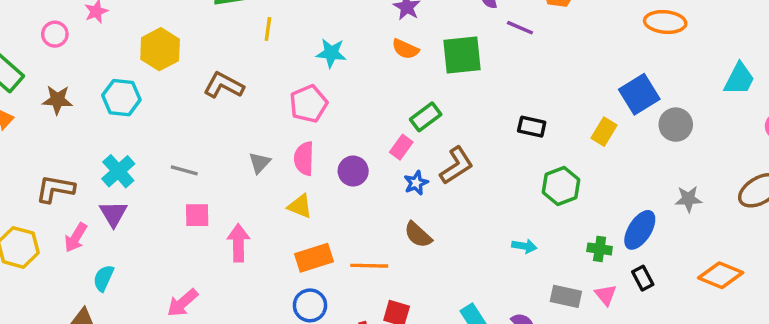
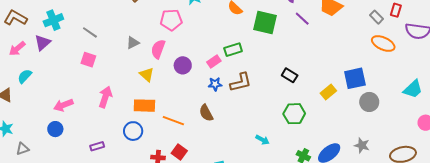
pink arrow: (238, 243) -> (105, 97), moved

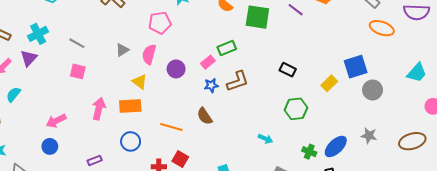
orange rectangle: (144, 106) -> (130, 106), moved

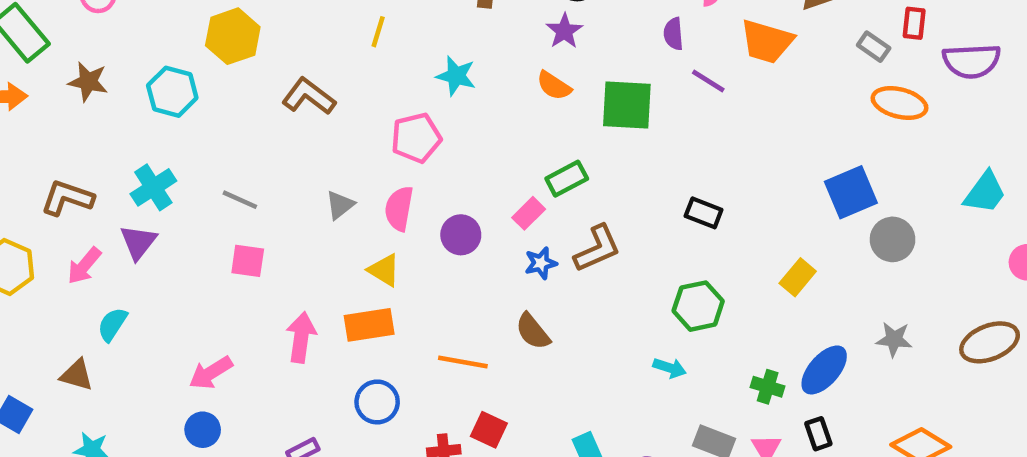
yellow rectangle: (329, 83) -> (798, 277), moved
green hexagon: (296, 109) -> (698, 306), moved

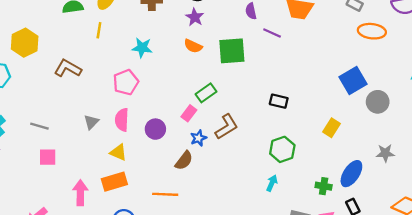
brown semicircle: (533, 331) -> (184, 161), moved, turned -96
cyan arrow: (670, 368) -> (272, 183), turned -77

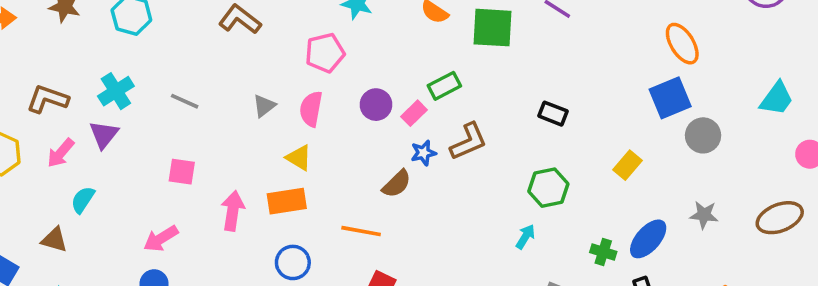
orange ellipse: (372, 31) -> (682, 44), moved, turned 44
purple circle: (155, 129) -> (376, 105), moved
pink square: (48, 157) -> (182, 172), moved

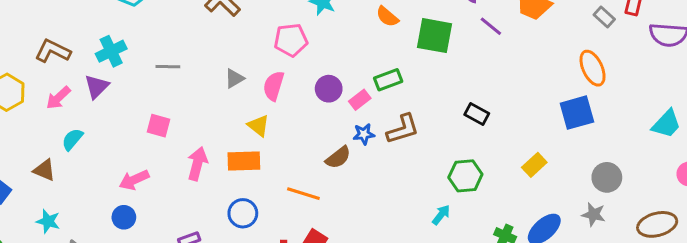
gray line: (185, 101) -> (168, 67), turned -30
gray circle: (703, 135) -> (607, 177), moved

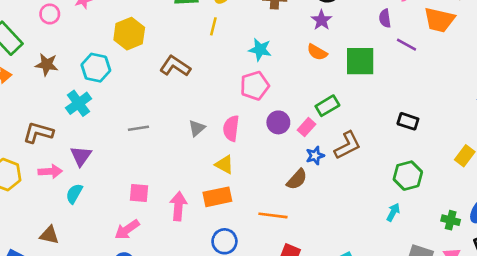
pink pentagon: (291, 40) -> (255, 86), moved
cyan cross: (111, 51) -> (78, 103), moved
pink arrow: (58, 98) -> (50, 171), turned -130
pink square: (158, 126) -> (139, 193), moved
cyan semicircle: (72, 139) -> (74, 194), moved

